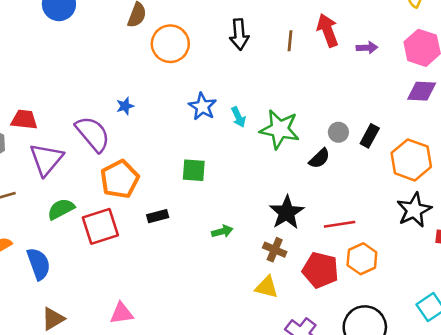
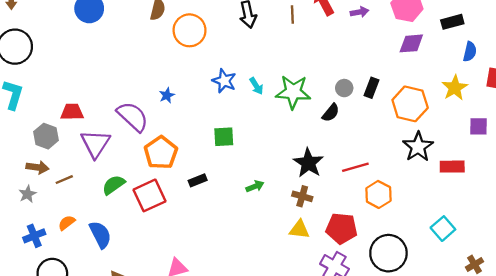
blue star: (125, 106) -> (167, 95), moved
red pentagon: (320, 270) -> (342, 228), moved

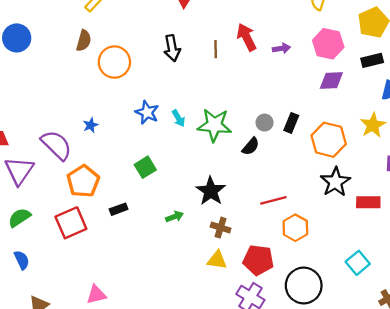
green square: (224, 137) -> (145, 167), turned -30
black star: (308, 163) -> (211, 191), moved
green semicircle: (114, 185) -> (19, 218), moved
blue semicircle: (100, 235) -> (22, 260), size x0.7

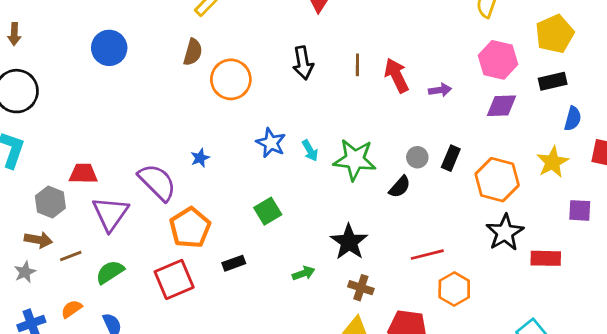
red arrow: (247, 37) -> (397, 75), moved
purple arrow: (281, 48) -> (440, 90), moved

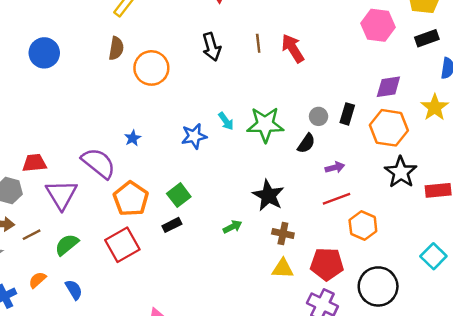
purple arrow: (440, 90) -> (335, 167), moved
purple diamond: (501, 106) -> (388, 87), moved
blue star: (271, 143) -> (194, 136), moved, turned -30
green square: (268, 211) -> (179, 195), moved

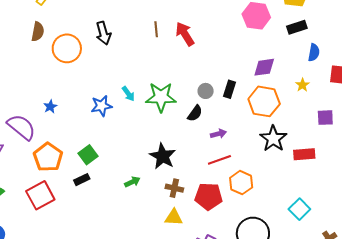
black arrow: (212, 47) -> (103, 33), moved
yellow star: (435, 107) -> (302, 85), size x0.6
red pentagon: (327, 264) -> (208, 196), moved

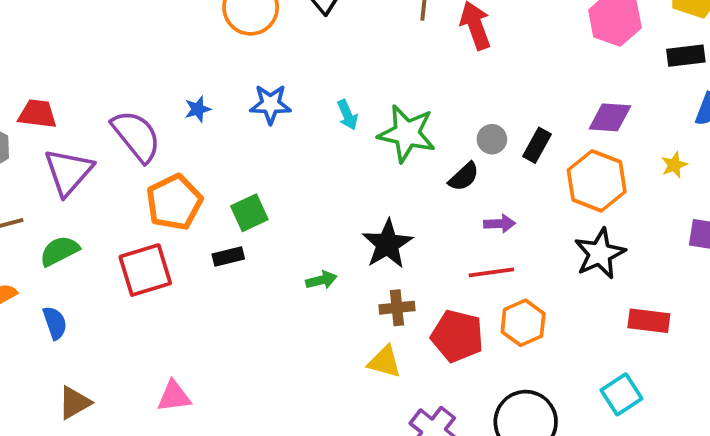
blue star: (102, 106) -> (270, 104), moved
red rectangle: (304, 154) -> (649, 321), moved
brown cross: (174, 188) -> (397, 308), turned -30

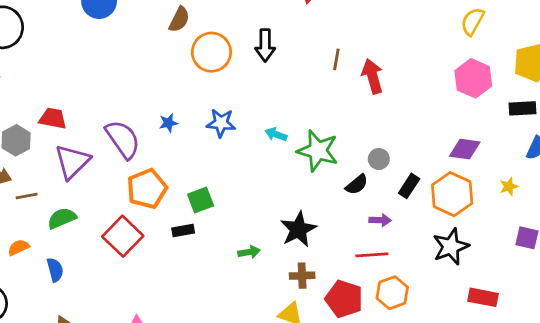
cyan arrow: (348, 115) -> (276, 134), turned 130
black rectangle: (537, 145) -> (409, 186), moved
red square: (145, 270) -> (123, 236), turned -33

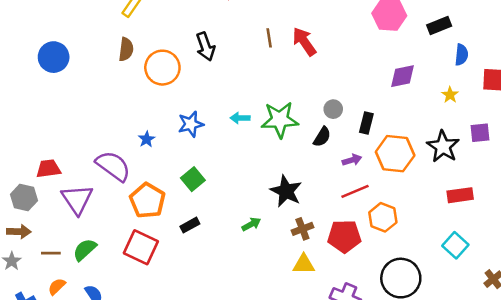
orange hexagon: (452, 194) -> (395, 154), moved
brown line: (27, 196) -> (51, 253), moved, turned 30
green square: (201, 200) -> (193, 179), moved
black star: (451, 247) -> (443, 147), moved

